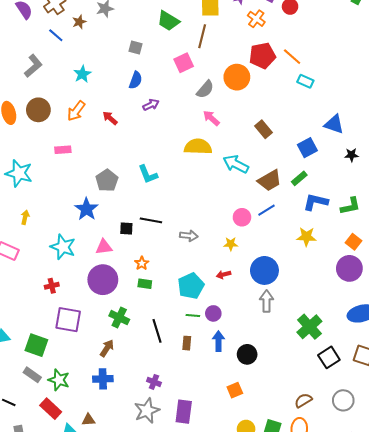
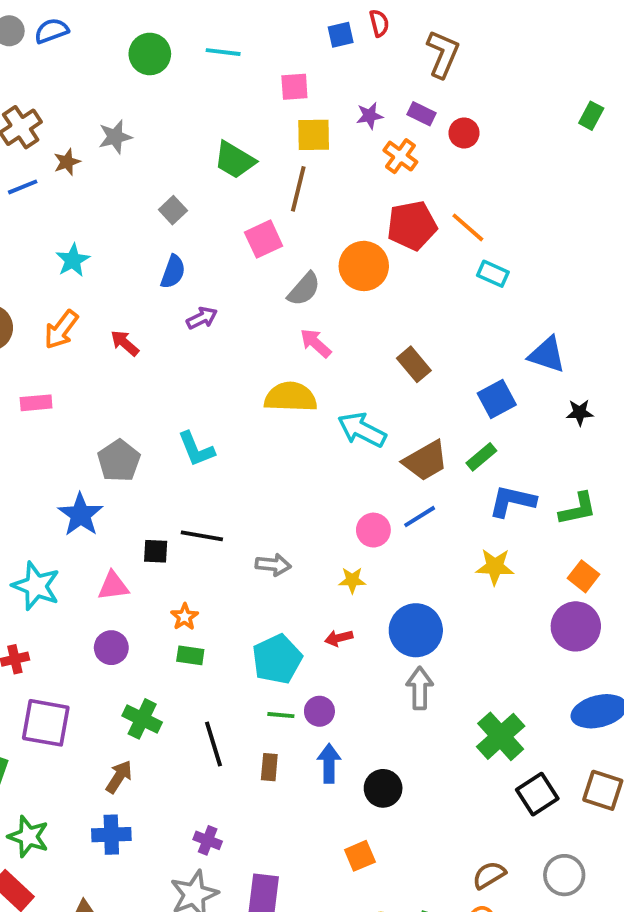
blue line: (56, 35) -> (23, 187), turned -63
gray square: (136, 47) -> (173, 210), turned 32
purple circle: (103, 280) -> (111, 648), size x0.6

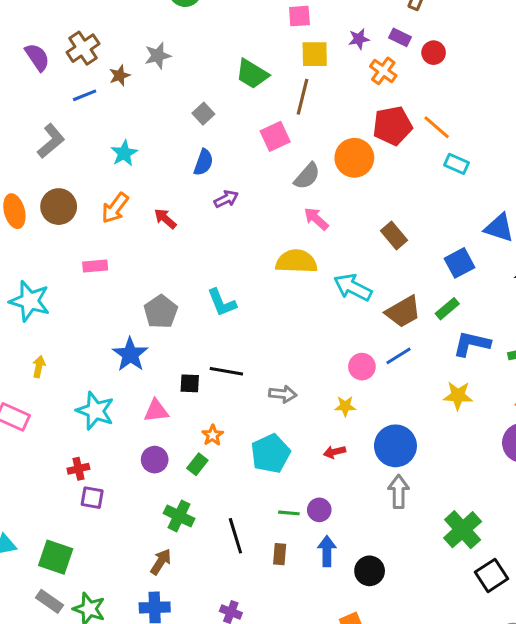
green rectangle: (190, 655) -> (197, 464), moved, turned -60
cyan pentagon: (277, 659) -> (270, 453), moved
purple square: (46, 723) -> (92, 498), moved, size x0.6

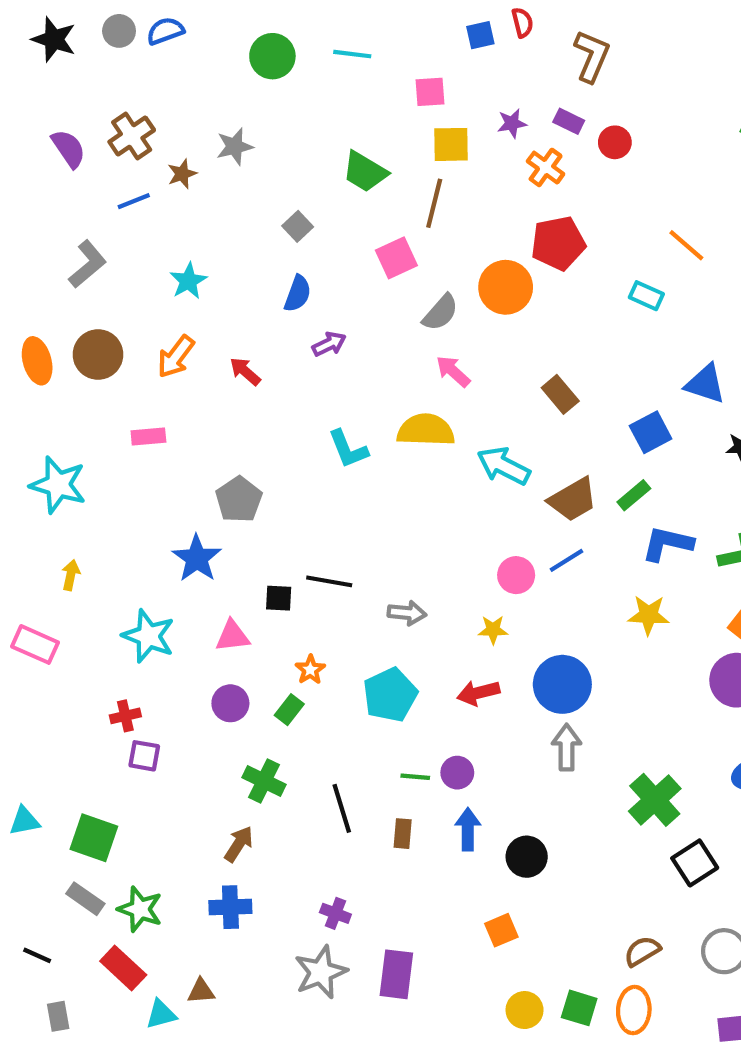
orange line: (437, 127) -> (686, 245), moved
cyan L-shape: (222, 303) -> (348, 449), moved
red arrow: (334, 452) -> (478, 693), size x1.4

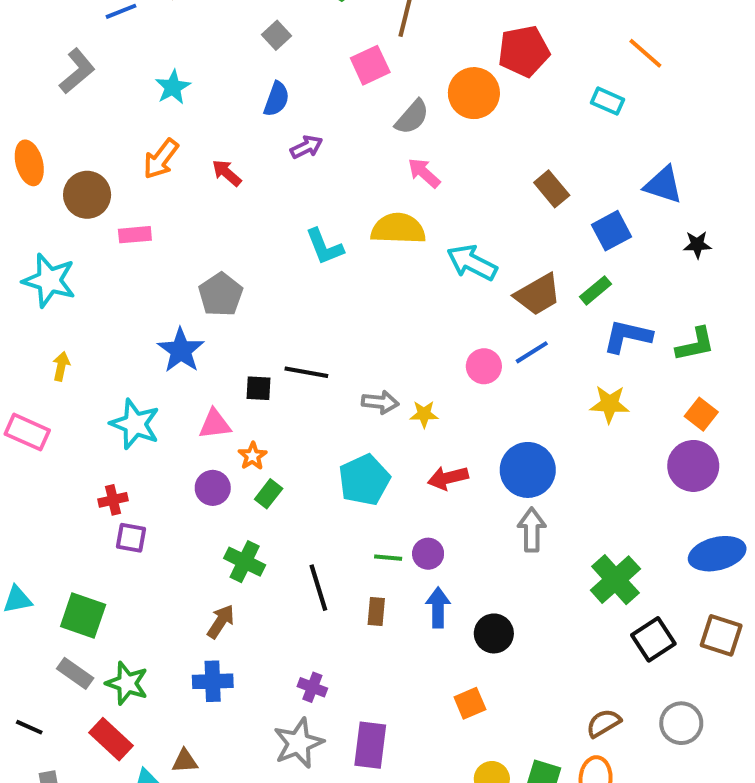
brown circle: (98, 355) -> (87, 195), moved
brown rectangle: (560, 394) -> (552, 189), moved
yellow star: (493, 630) -> (424, 414), moved
orange star: (310, 670) -> (253, 456), moved

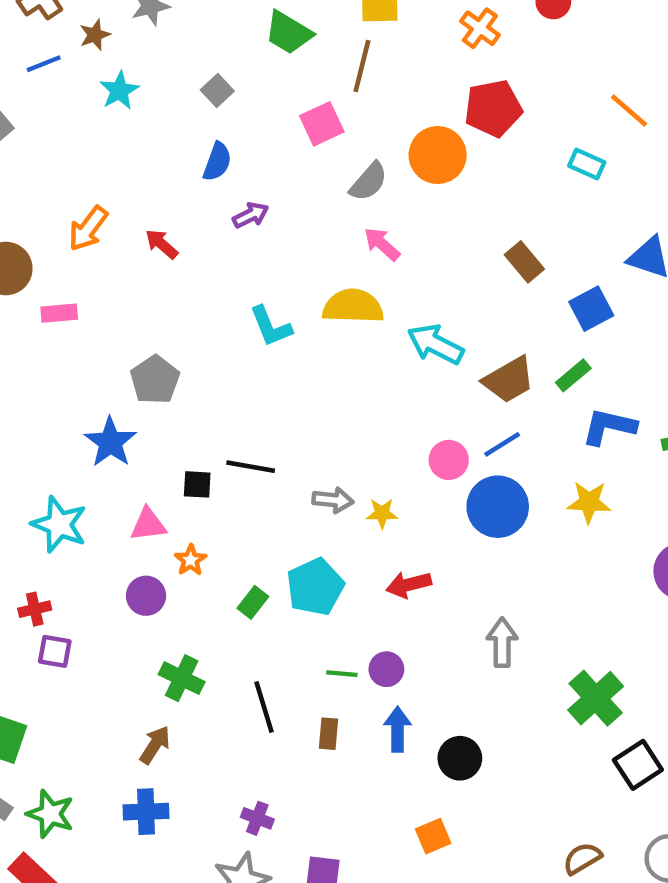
cyan star: (173, 87) -> (119, 90), moved
blue circle: (528, 470) -> (498, 507), moved
green rectangle: (269, 494) -> (253, 602), moved

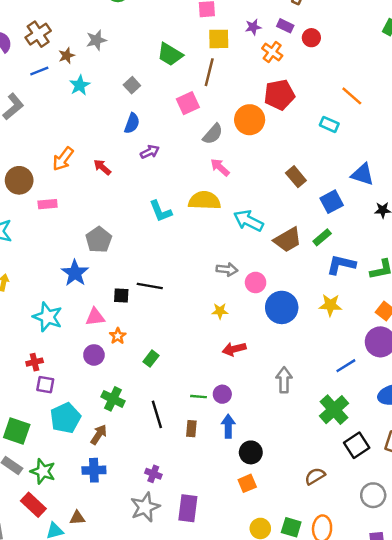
blue line: (502, 444) -> (346, 366), moved
gray arrow: (333, 500) -> (227, 269), moved
cyan pentagon: (315, 587) -> (65, 418), moved
black circle: (460, 758) -> (251, 452), moved
brown semicircle: (582, 858) -> (315, 476), moved

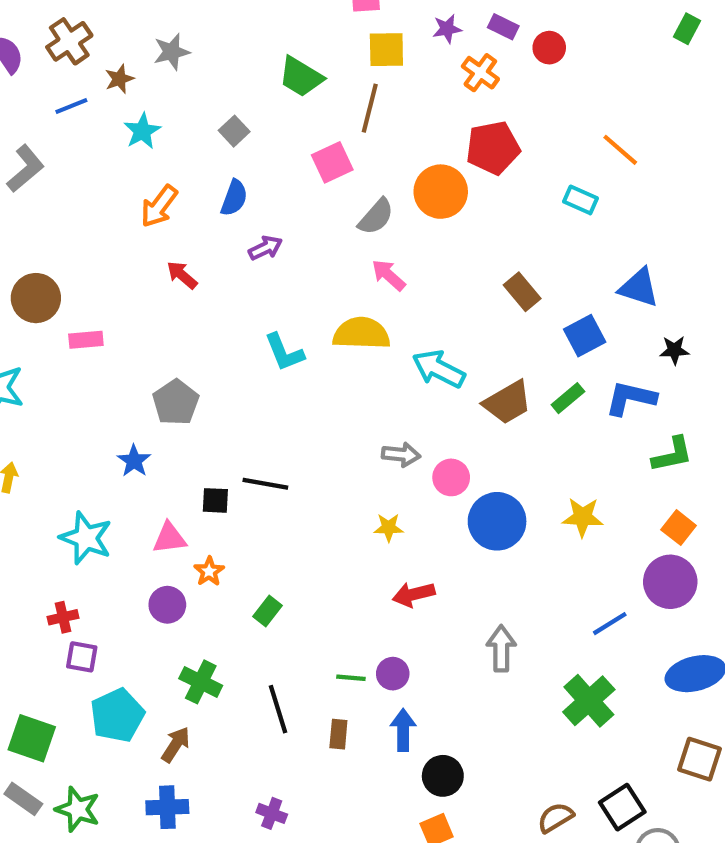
orange arrow: (63, 159) -> (159, 206), moved
blue L-shape: (341, 265) -> (631, 398), moved
blue star: (75, 273) -> (134, 461), size x0.7
black square: (357, 445) -> (622, 807), moved

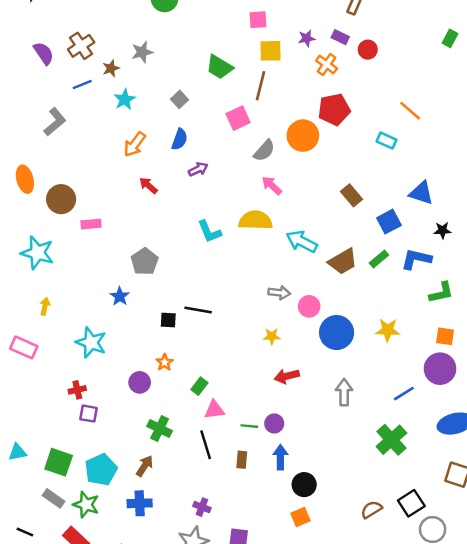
orange square: (679, 528) -> (445, 336), turned -30
pink triangle: (169, 538) -> (214, 410), moved
gray arrow: (501, 649) -> (344, 392), moved
cyan pentagon: (117, 715) -> (101, 470), moved

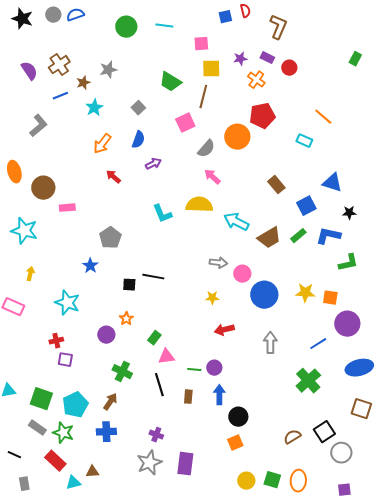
orange square: (445, 336) -> (330, 298), moved

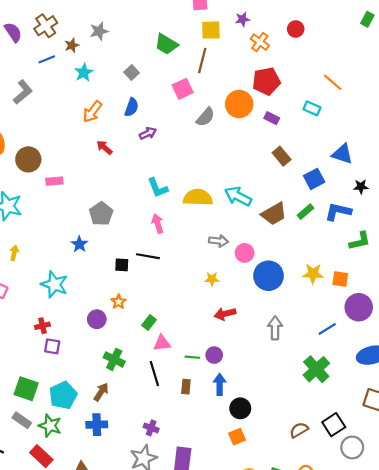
purple rectangle: (267, 58) -> (272, 118), moved
pink arrow: (212, 177) -> (158, 224), moved, turned 30
yellow semicircle: (199, 205) -> (198, 197), moved

